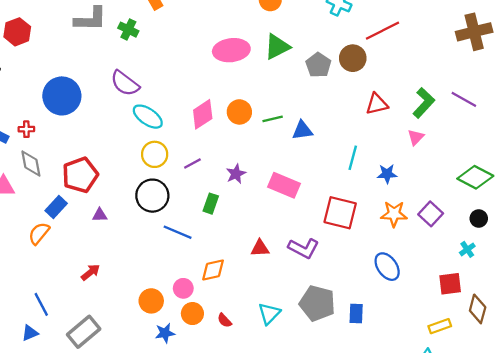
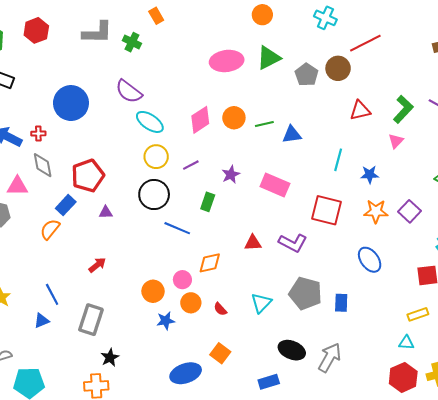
red hexagon: (17, 32) -> (36, 30), moved
gray rectangle: (84, 332) -> (91, 320), turned -32

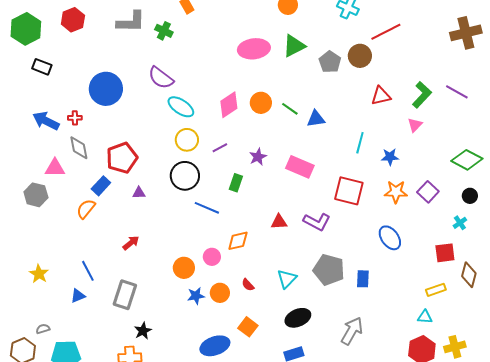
green line: (264, 124) -> (290, 109), turned 48
orange circle: (191, 303) -> (220, 293), moved
black ellipse: (292, 350) -> (298, 318), moved, turned -45

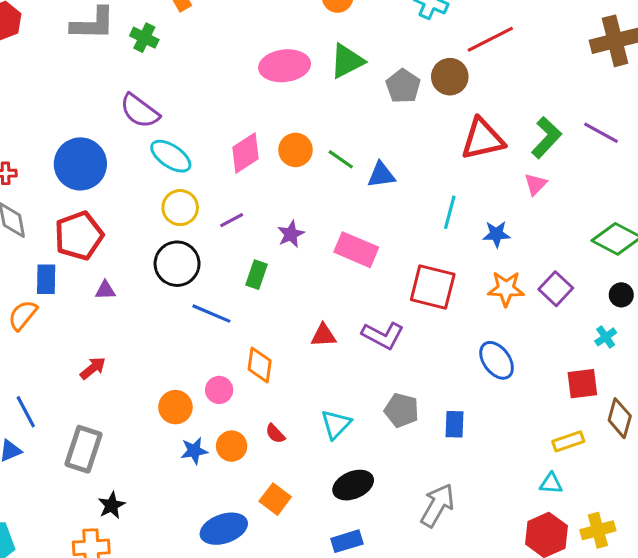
blue circle: (106, 89) -> (80, 164), moved
red triangle: (381, 96) -> (483, 139), size x1.4
blue rectangle: (101, 186) -> (46, 279), turned -42
orange diamond: (238, 241) -> (260, 365), turned -70
gray pentagon: (329, 270) -> (401, 410), size x0.7

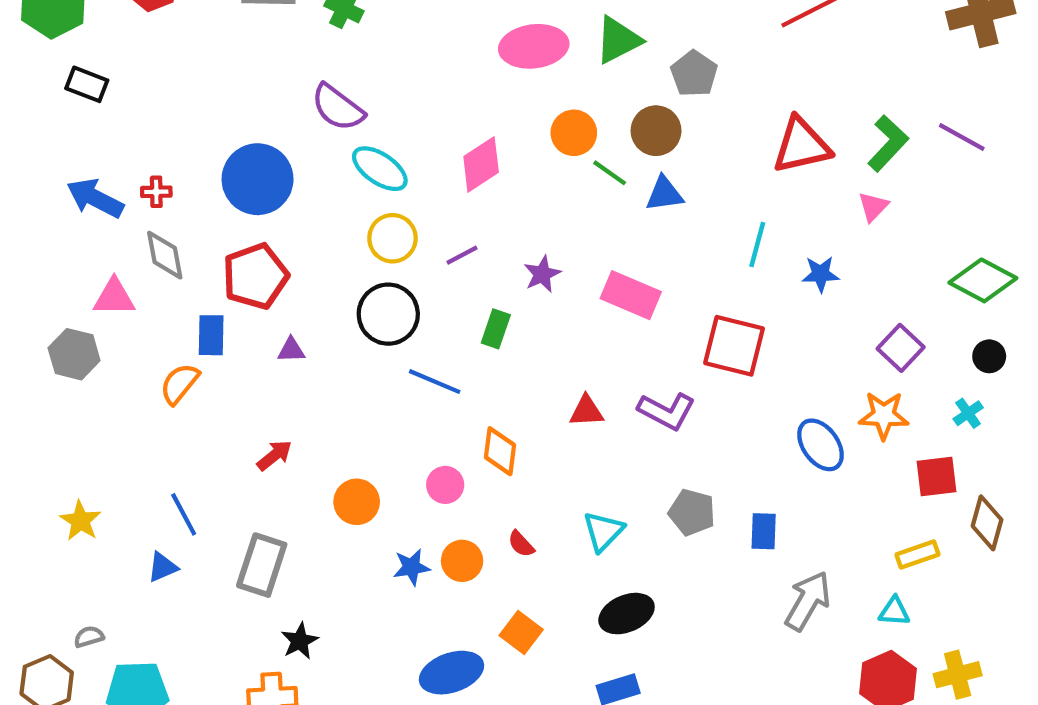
brown circle: (450, 77) -> (656, 131), moved
orange circle: (295, 150) -> (574, 133), moved
orange star: (506, 289) -> (884, 415), moved
orange circle: (175, 407) -> (357, 502), moved
gray arrow: (437, 505) -> (808, 601), moved

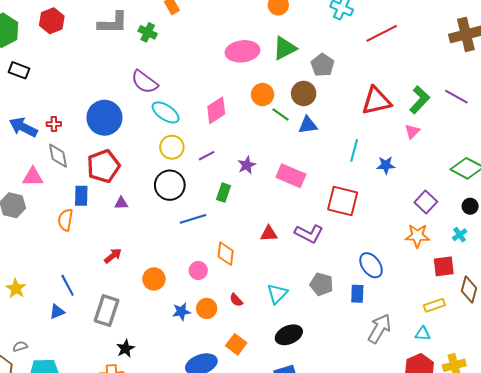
blue line: (435, 382) -> (193, 219), turned -40
orange semicircle: (180, 384) -> (65, 220), turned -30
blue ellipse: (820, 445) -> (371, 265), moved

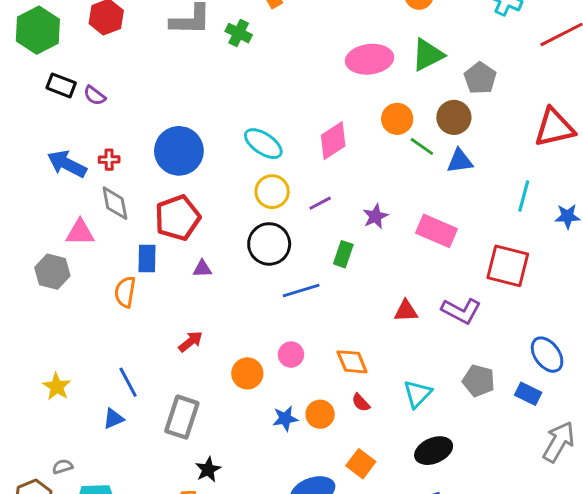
purple semicircle: (144, 82) -> (95, 96), moved, size x0.6
orange diamond: (226, 254) -> (352, 362), moved, turned -30
pink circle: (198, 271) -> (291, 355), moved
blue rectangle: (357, 294) -> (528, 394), turned -66

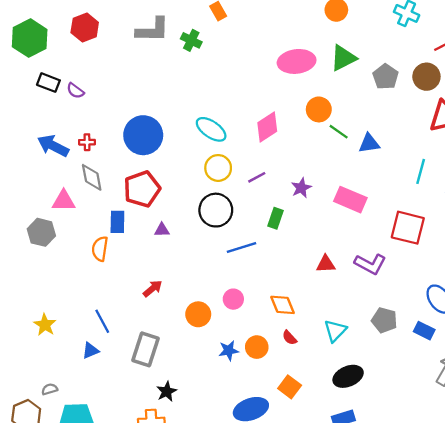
brown circle: (454, 117) -> (426, 77), moved

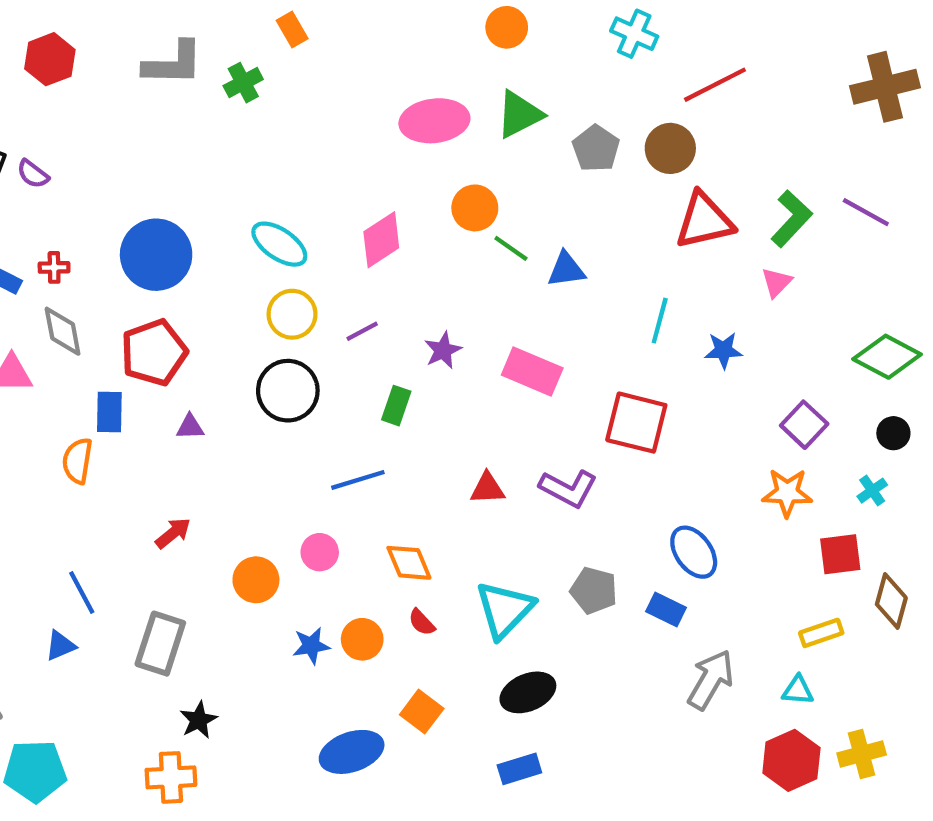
green cross: (191, 40) -> (243, 83), turned 36
blue line: (242, 248) -> (358, 480), moved
cyan triangle: (335, 331) -> (505, 610), size x1.4

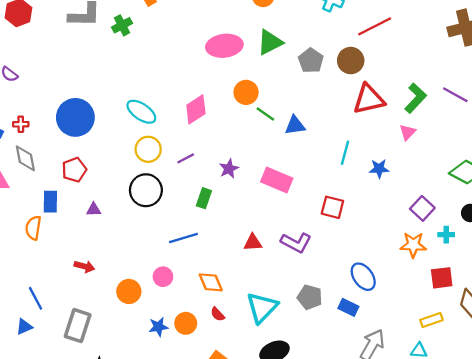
red pentagon: (154, 352) -> (74, 170), size x0.7
red square: (636, 423) -> (332, 207), size x0.7
cyan cross: (872, 491) -> (446, 235), moved, turned 35
red arrow: (173, 533) -> (84, 266), turned 54

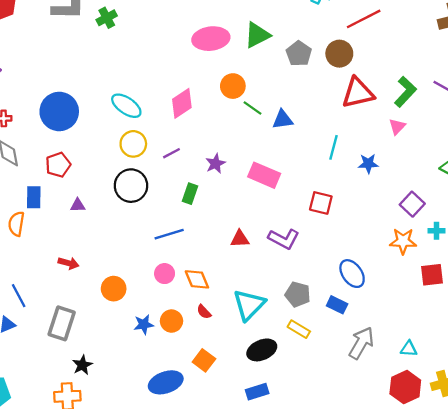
pink circle: (163, 277) -> (165, 274), moved
yellow rectangle: (431, 320) -> (299, 329), moved, turned 50

